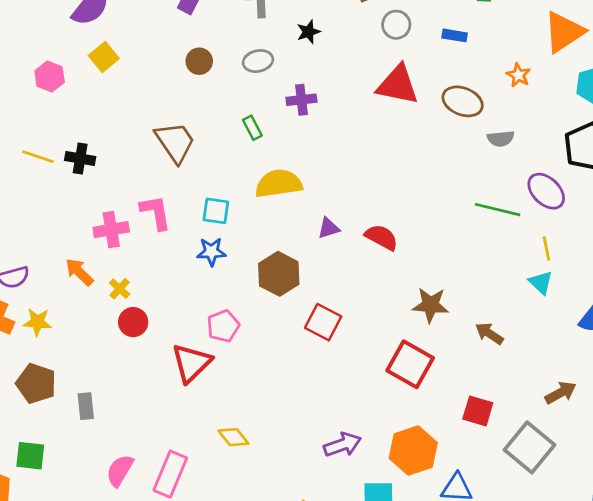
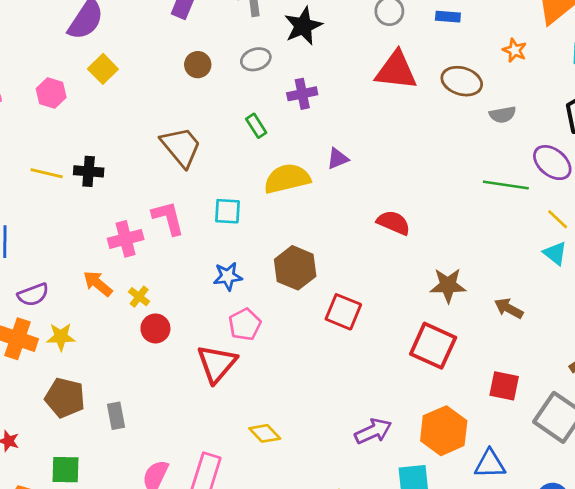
black star: (308, 32) -> (303, 26), size x1.6
purple triangle: (329, 228) -> (338, 159), moved
yellow line: (546, 249) -> (558, 219), turned -30
blue star: (211, 252) -> (228, 276), moved

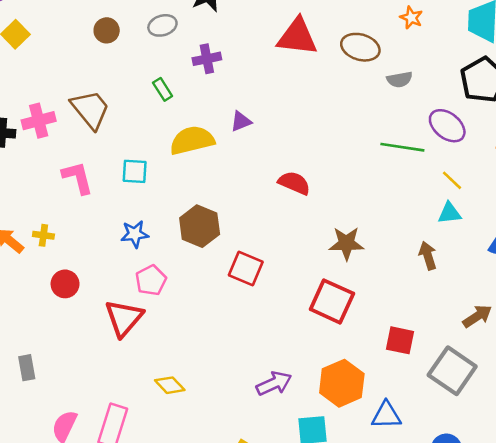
pink cross: (126, 239) -> (39, 121), moved
cyan triangle: (555, 253) -> (450, 213), turned -45
yellow cross: (139, 297) -> (43, 235), moved, turned -30
brown arrow: (509, 308) -> (428, 256), moved, turned 44

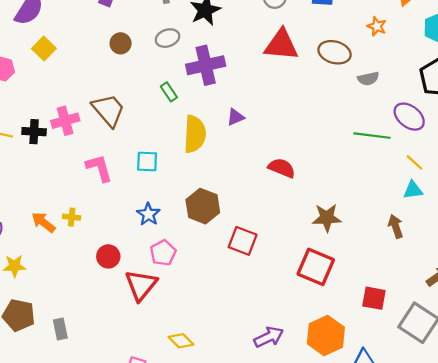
purple cross: (207, 59) -> (206, 65), size x1.6
yellow semicircle: (192, 140) -> (195, 134), turned 108
blue star: (135, 234) -> (148, 214), turned -30
red circle: (65, 284) -> (108, 256), moved

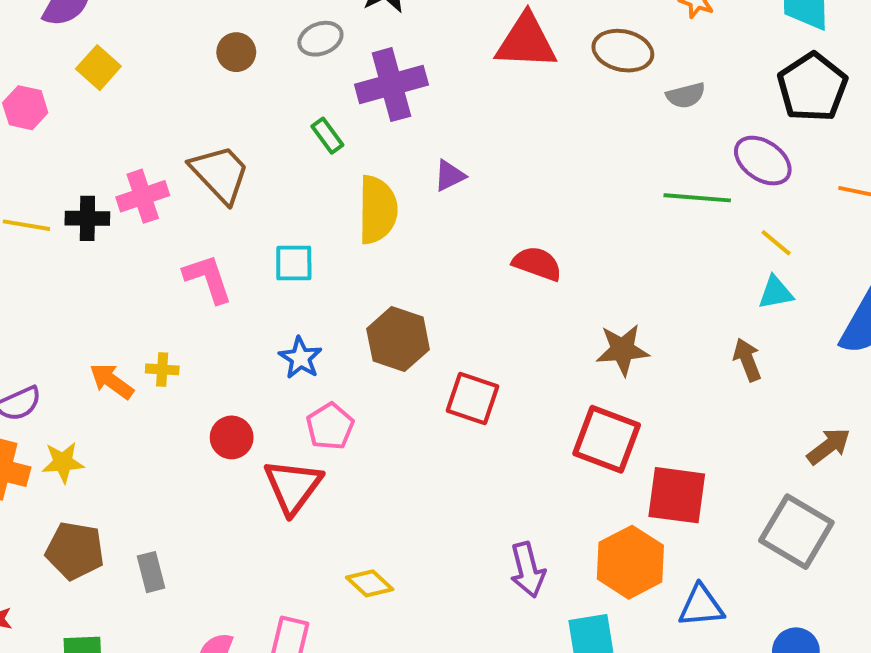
red square: (374, 298) -> (677, 495), moved, size x1.4
purple arrow: (269, 337) -> (528, 570), turned 104

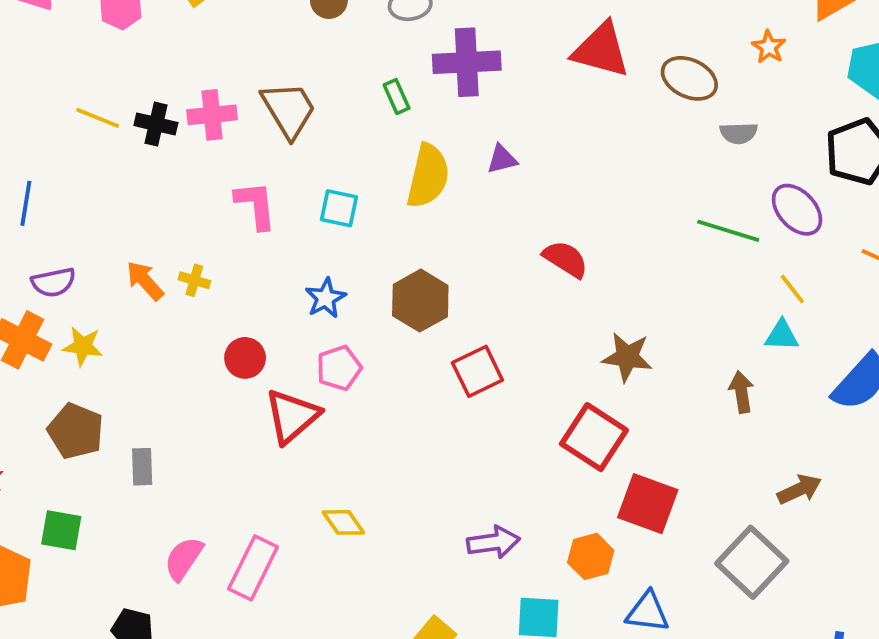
red square: (472, 398) -> (477, 371), turned 33
orange hexagon: (630, 562) -> (591, 556), size x0.7
purple arrow: (528, 570) -> (493, 542), turned -96

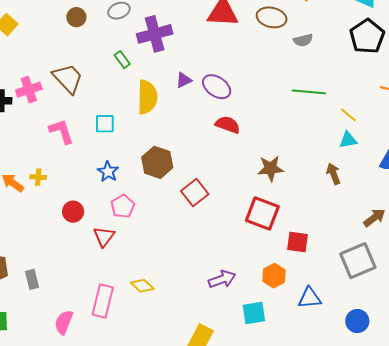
purple ellipse: (797, 210) -> (217, 87), moved
red triangle: (292, 416) -> (104, 236), size x0.7
red square: (648, 504) -> (298, 242), size x0.7
gray square: (752, 562) -> (358, 261), turned 36
pink rectangle: (253, 568) -> (103, 301), moved

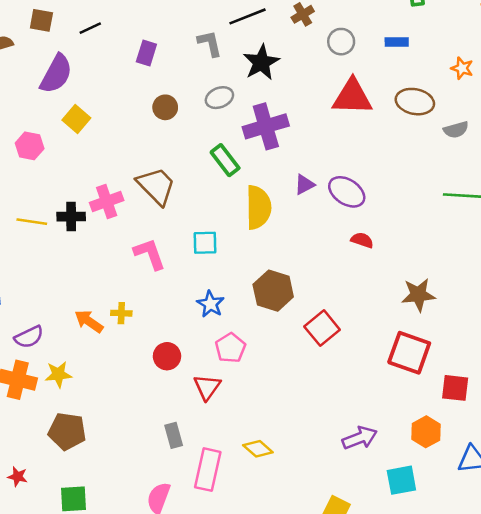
green rectangle: (122, 60) -> (225, 160), size x1.4
red semicircle: (228, 125) -> (362, 240), size x0.7
gray rectangle: (32, 279) -> (174, 435), moved

